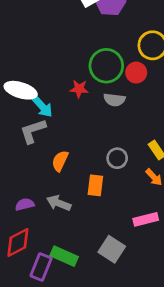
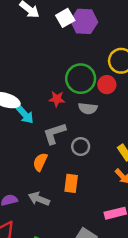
gray L-shape: (33, 131) -> (54, 133), moved
gray circle: (117, 158) -> (81, 146), moved

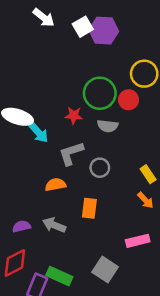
orange semicircle: (40, 162) -> (55, 185), turned 54

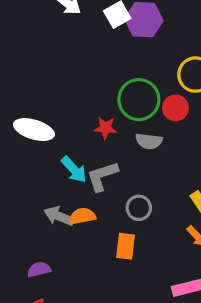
cyan arrow: (38, 132) -> (74, 170), moved
gray circle: (100, 168) -> (139, 208), moved
gray arrow: (54, 225) -> (59, 216), moved

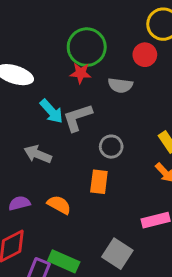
green circle: (139, 100) -> (87, 47), moved
orange semicircle: (82, 216) -> (59, 205), moved, turned 40

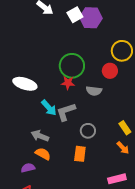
orange semicircle: (59, 205) -> (43, 154), moved

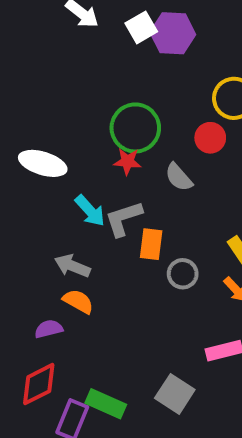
gray semicircle: (94, 91) -> (179, 177), turned 42
gray circle: (88, 131) -> (183, 274), moved
orange rectangle: (80, 154) -> (151, 244), moved

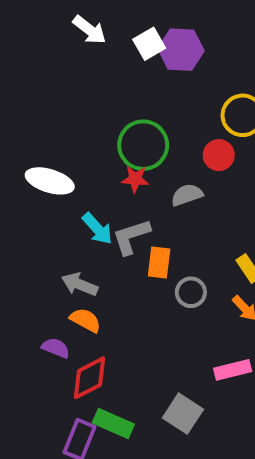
gray semicircle: (179, 177) -> (187, 195), turned 112
purple semicircle: (49, 329) -> (56, 348), turned 36
red diamond: (39, 384) -> (89, 378), moved

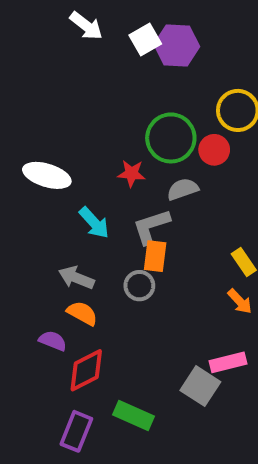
green circle: (143, 145) -> (171, 138), moved
gray L-shape: (131, 237) -> (151, 227), moved
gray circle: (191, 292) -> (139, 286), moved
gray square: (183, 414) -> (200, 386), moved
green rectangle: (113, 424) -> (133, 416), moved

